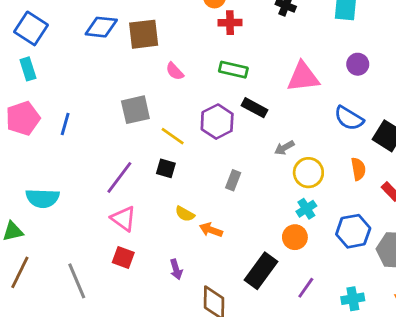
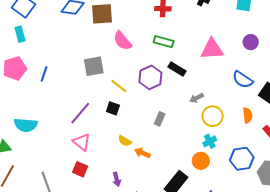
pink semicircle: (175, 71) -> (122, 41), size x1.5

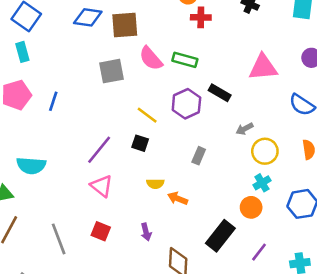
green rectangle: (164, 42) -> (185, 60), moved
gray square: (94, 66) -> (111, 71), moved
yellow semicircle: (125, 141) -> (155, 184), turned -32
red square: (80, 169) -> (101, 231), moved

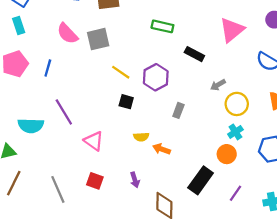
pink semicircle: (151, 58) -> (67, 34), moved
pink triangle: (263, 67) -> (232, 30), turned -32
purple hexagon: (186, 104) -> (156, 77), moved
yellow line: (147, 115) -> (121, 72), moved
purple line: (99, 150) -> (64, 112), moved, turned -68

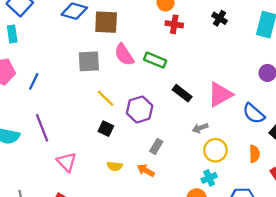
pink triangle: (232, 30) -> (220, 95), moved
pink semicircle: (67, 34) -> (124, 55), moved
orange arrow: (162, 149) -> (146, 170), moved

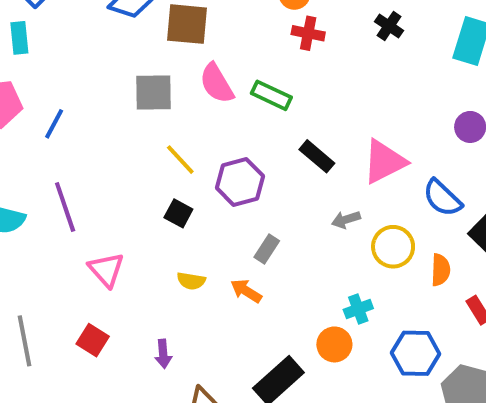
yellow circle: (215, 150) -> (393, 247), moved

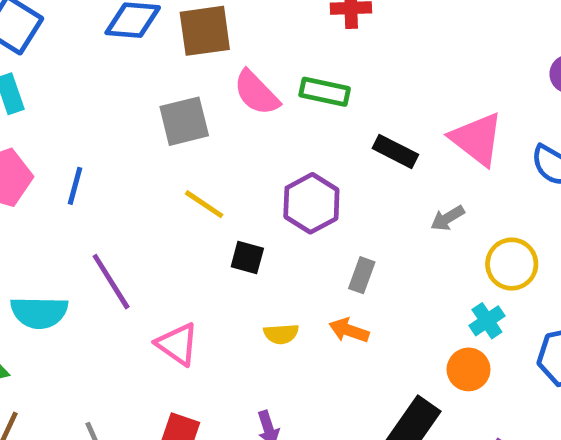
yellow line: (180, 160) -> (204, 204), moved
pink triangle: (384, 162) -> (477, 139), turned -42
yellow circle: (393, 247) -> (512, 264), moved

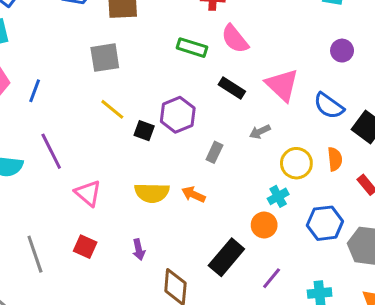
pink semicircle: (256, 93) -> (235, 39), moved
black square: (247, 257) -> (144, 131), moved
gray rectangle: (362, 275) -> (214, 152), moved
yellow semicircle: (281, 334) -> (152, 193), size x1.6

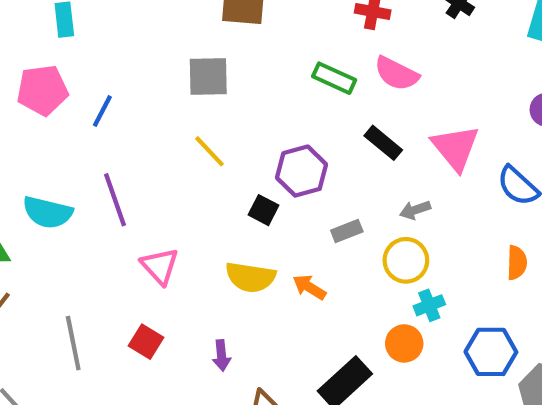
pink semicircle: (235, 39) -> (396, 74), turned -32
black square: (144, 131) -> (263, 210), moved
gray rectangle: (214, 152) -> (347, 231), turned 36
yellow circle: (296, 163) -> (406, 260), moved

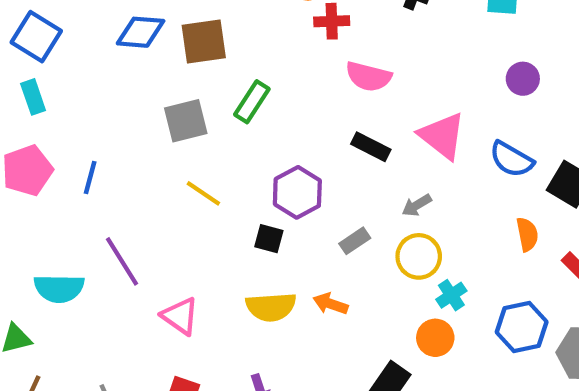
green rectangle: (334, 78) -> (252, 102), moved, turned -69

